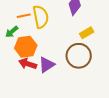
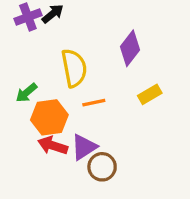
orange line: (24, 16) -> (94, 103), moved
brown circle: (79, 56) -> (102, 167), moved, size x0.7

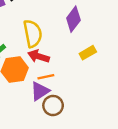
orange line: (94, 103) -> (46, 77), moved
red arrow: (53, 145) -> (39, 56), moved

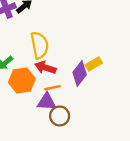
purple diamond: (73, 19) -> (80, 73), moved
purple triangle: (40, 91) -> (47, 102), turned 36

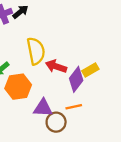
red arrow: (45, 68) -> (56, 66), moved
orange line: (53, 88) -> (74, 107), moved

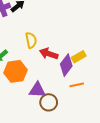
yellow semicircle: (36, 51) -> (31, 40), size x0.7
orange line: (74, 107) -> (77, 85), moved

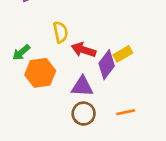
orange line: (77, 85) -> (126, 112), moved
purple triangle: (37, 90) -> (82, 86), moved

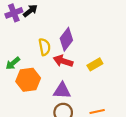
purple diamond: (107, 65) -> (66, 39), moved

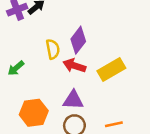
yellow rectangle: (95, 64) -> (111, 69), size x1.5
orange hexagon: (28, 80) -> (34, 113), moved

